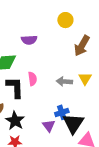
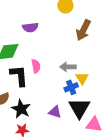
yellow triangle: (85, 79) -> (82, 78), moved
blue cross: (62, 112) -> (71, 87), moved
purple triangle: (49, 126) -> (55, 112), turned -32

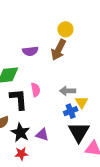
brown arrow: (83, 30) -> (59, 50), moved
purple triangle: (55, 112) -> (42, 135), moved

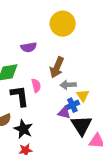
yellow circle: (65, 29) -> (63, 24), size x1.6
brown arrow: (59, 50) -> (57, 67), moved
purple triangle: (42, 135) -> (64, 113), moved

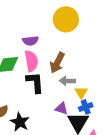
pink semicircle: (36, 86) -> (31, 61), moved, size x1.5
black L-shape: (20, 96) -> (35, 82), moved
blue cross: (72, 105) -> (86, 107), moved

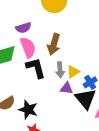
gray arrow: (67, 81) -> (60, 70), moved, turned -84
yellow triangle: (81, 92) -> (73, 72), moved, turned 40

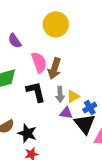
purple semicircle: (23, 28) -> (15, 41), moved, turned 70
pink semicircle: (28, 47) -> (39, 62), moved

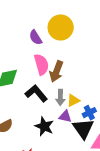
purple semicircle: (15, 41) -> (36, 37), moved
black L-shape: (36, 92) -> (36, 93), turned -30
black star: (27, 133) -> (44, 126), moved

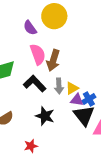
purple triangle: (65, 117) -> (77, 100), moved

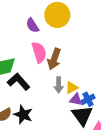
black L-shape: (35, 84) -> (19, 82), moved
black star: (45, 116) -> (23, 115), moved

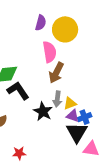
purple semicircle: (32, 25) -> (41, 23), moved, turned -140
pink semicircle: (39, 52) -> (50, 52), moved
black star: (23, 115) -> (43, 112), moved

